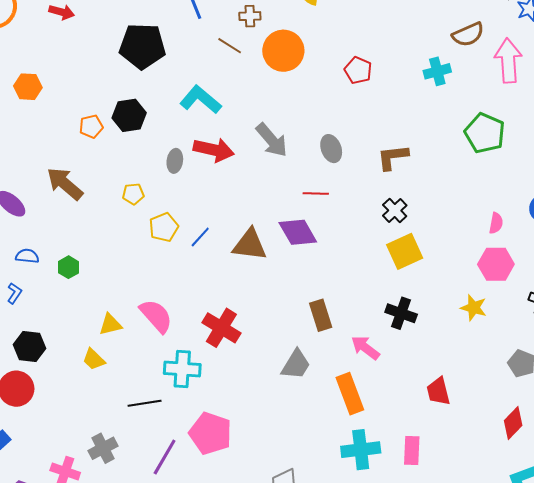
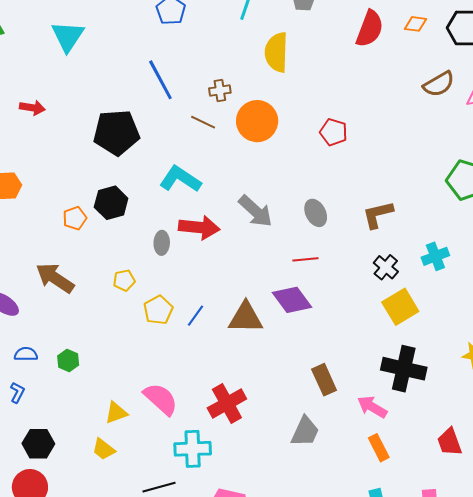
cyan cross: (437, 71) -> (435, 256), moved
black cross: (401, 313) -> (404, 369), size x1.4
red cross: (221, 328) -> (227, 403), turned 36
orange rectangle: (350, 394) -> (379, 448), moved, size x0.7

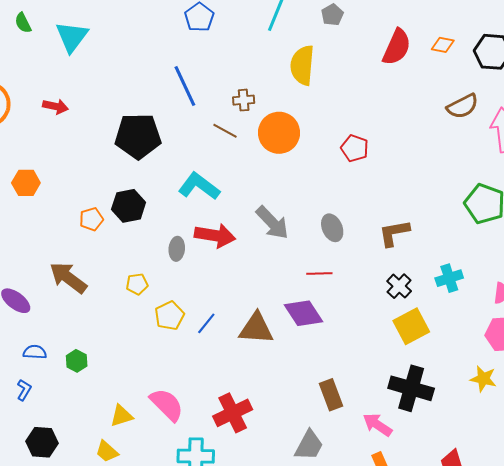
cyan triangle: (68, 36) -> (72, 37), moved

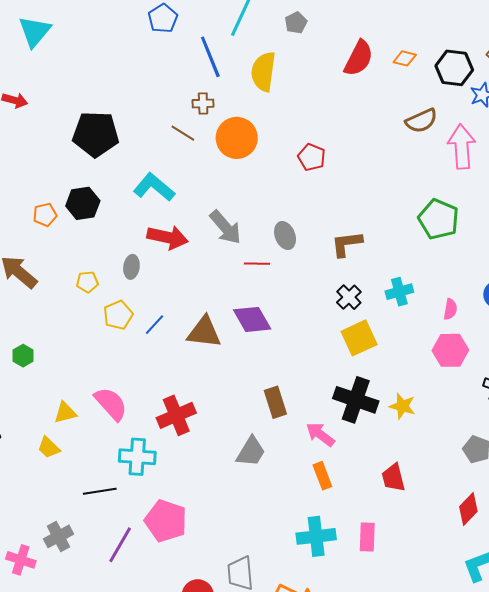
blue line: (185, 86) -> (210, 57), moved
gray ellipse: (177, 249) -> (131, 267), moved
red line: (319, 274) -> (257, 264), moved
yellow star: (483, 379) -> (402, 406), moved

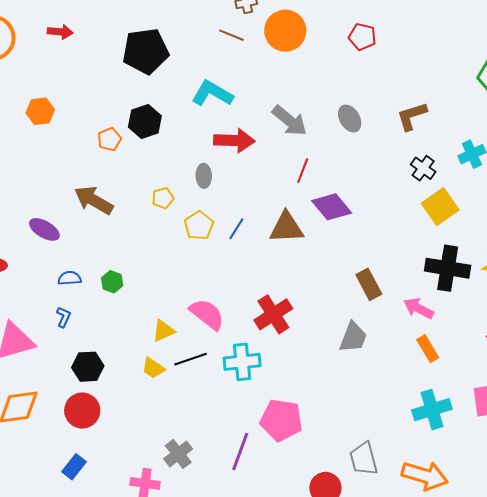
red line: (257, 264) -> (303, 171), moved, turned -60
black line: (100, 491) -> (191, 359), moved

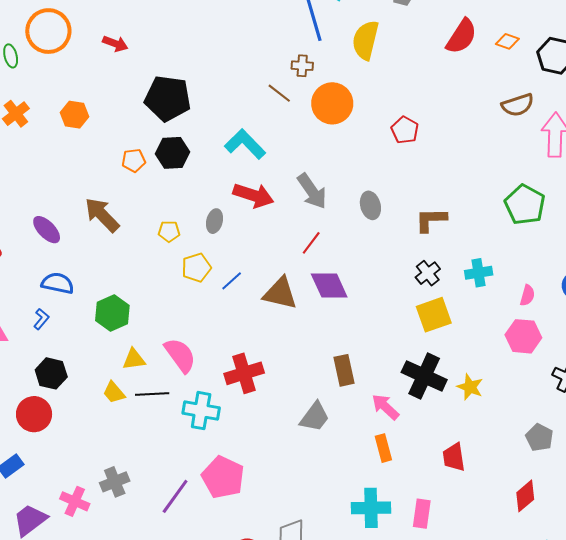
black pentagon: (146, 51) -> (168, 98), moved
blue semicircle: (70, 278) -> (58, 283), size x1.4
green hexagon: (112, 282) -> (112, 313), moved, size x1.6

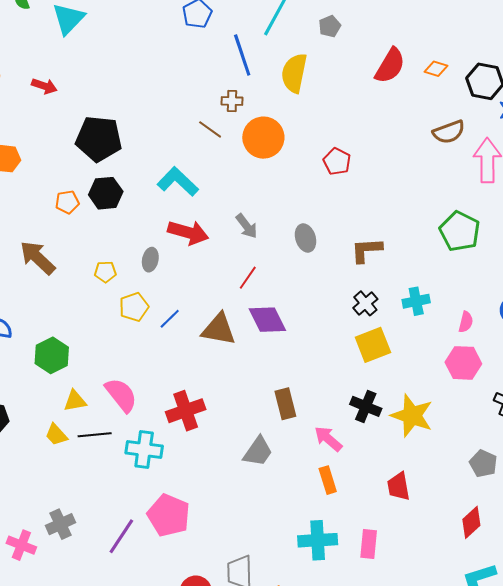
gray arrow: (312, 191) -> (247, 226), size x0.7
black cross: (424, 376) -> (366, 406), size x0.7
yellow star: (470, 387) -> (412, 416), size x1.6

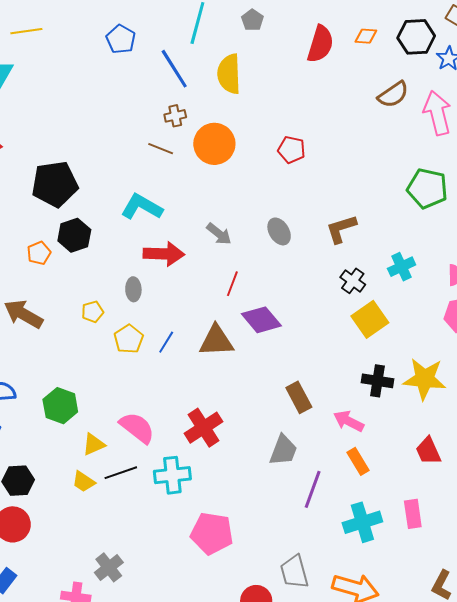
purple line: (121, 536) -> (313, 489), moved

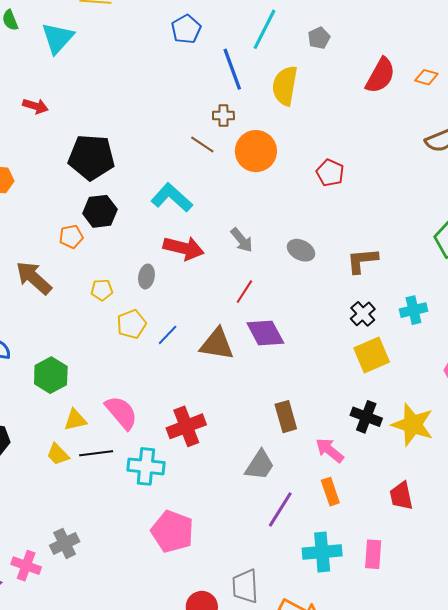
gray ellipse: (279, 231) -> (301, 250), turned -44
orange pentagon: (39, 253) -> (71, 237), moved

